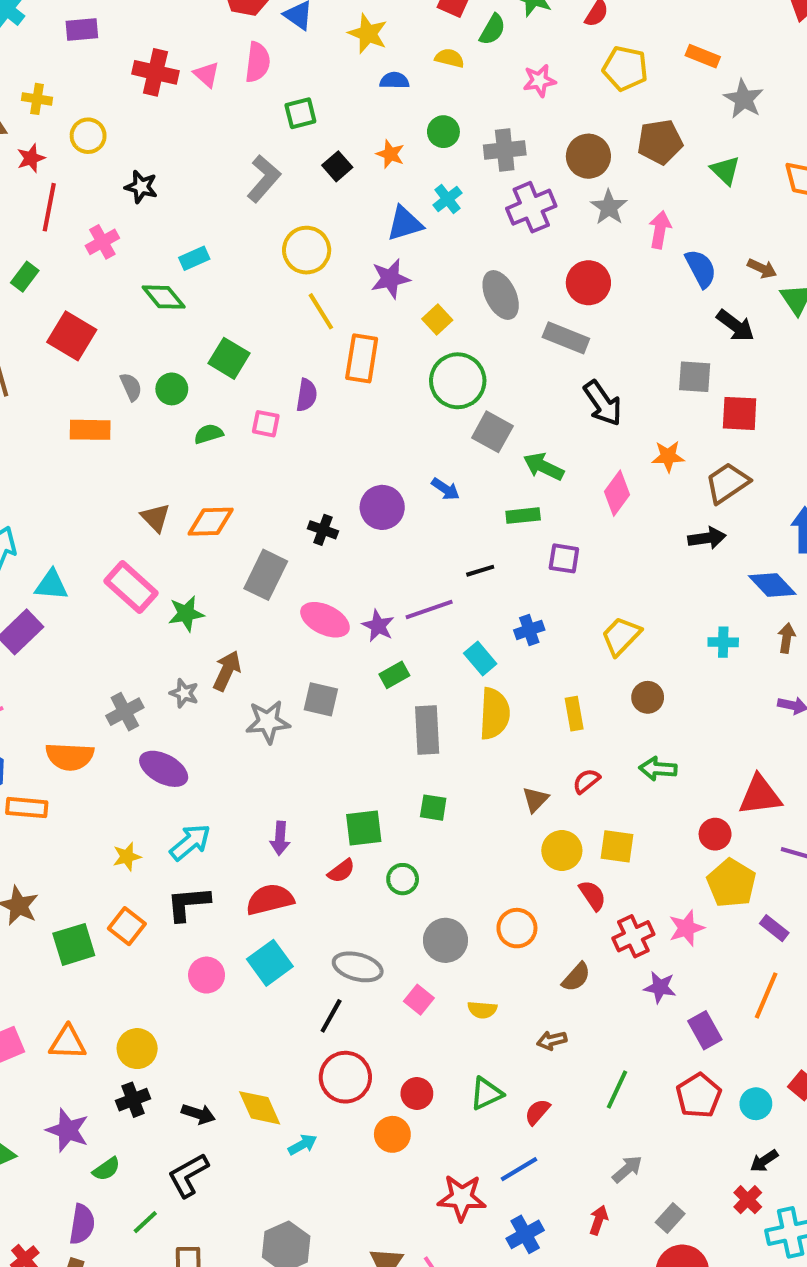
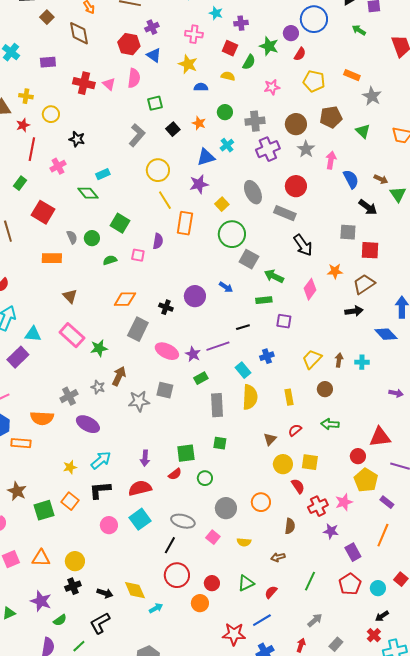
brown triangle: (155, 518) -> (70, 296), moved
orange diamond: (211, 522) -> (125, 299), moved
brown arrow: (787, 638) -> (339, 360), moved
brown semicircle: (576, 977) -> (290, 526), turned -35

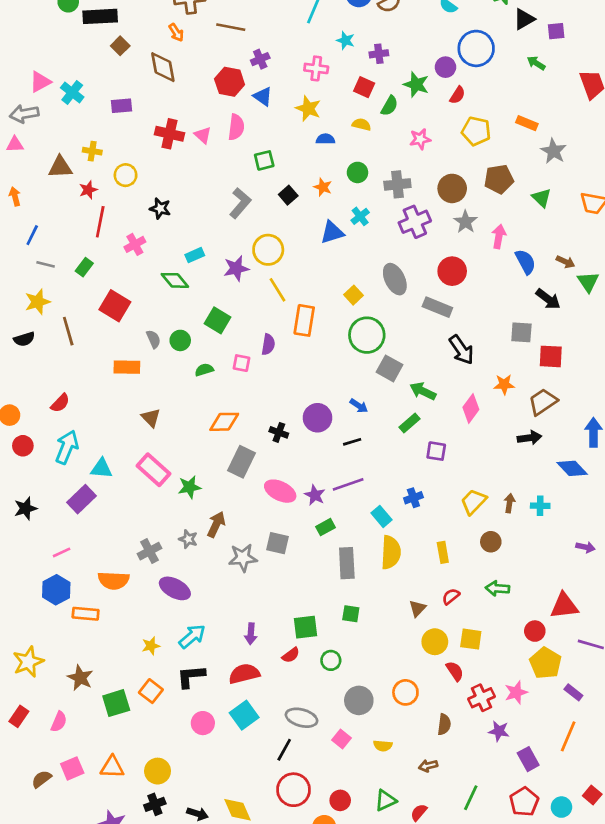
purple star: (199, 184) -> (236, 268), moved
green rectangle: (264, 300) -> (409, 423), turned -35
black line: (243, 327) -> (352, 442), moved

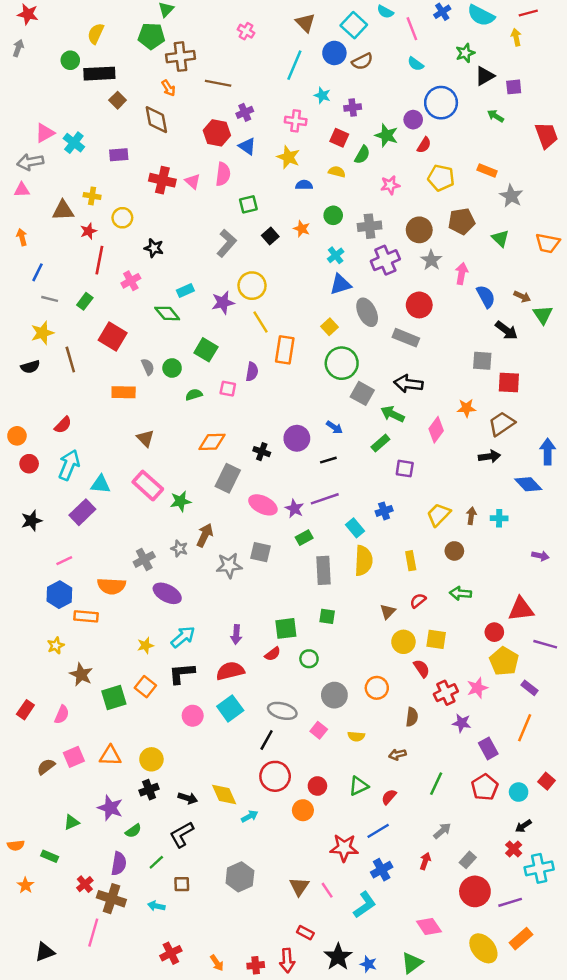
blue triangle: (332, 232) -> (340, 284), moved
black arrow: (461, 350) -> (408, 384), moved, turned 132
yellow star: (28, 662) -> (56, 645), moved, size x0.6

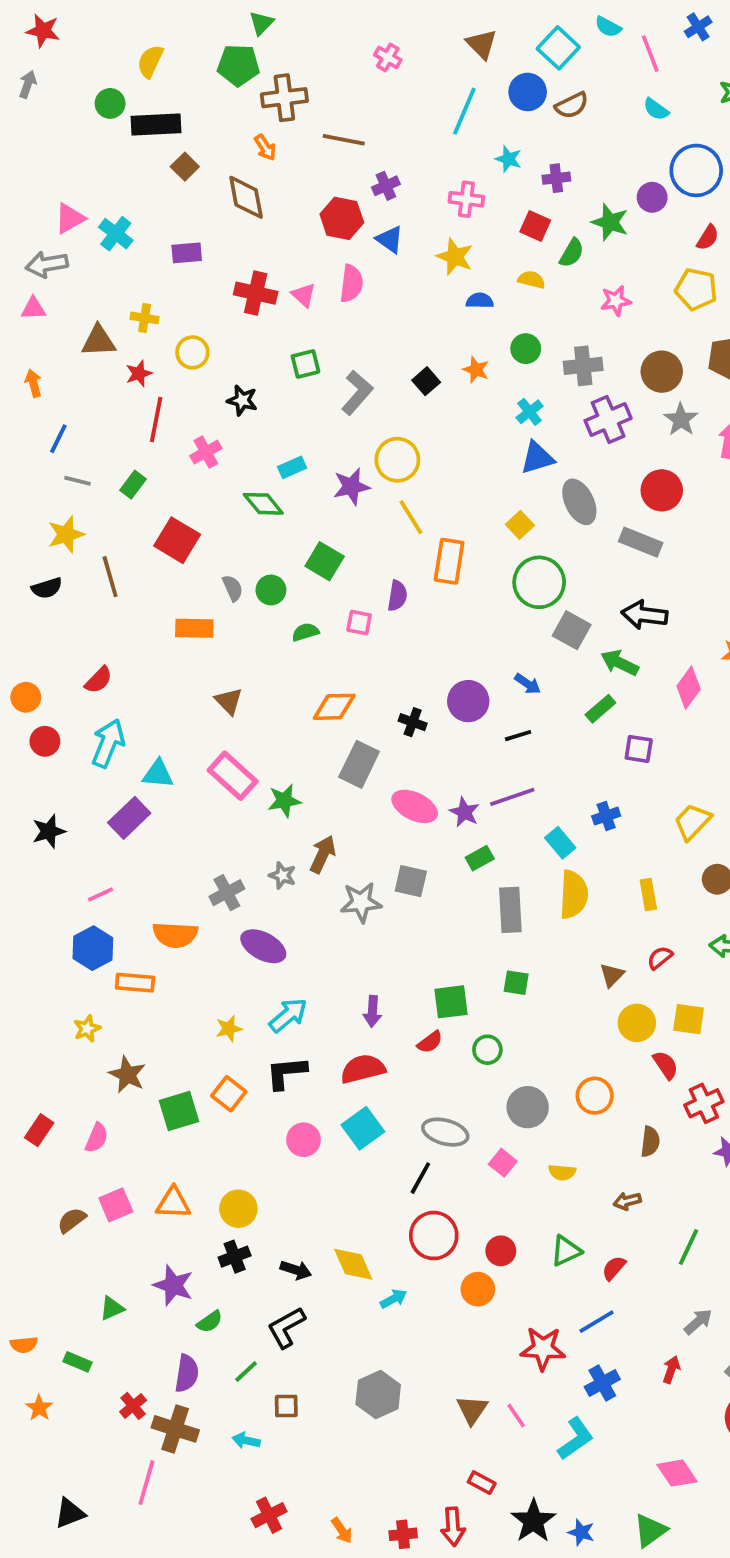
red semicircle: (424, 145) -> (708, 238), moved
green square: (248, 204) -> (305, 364), moved

